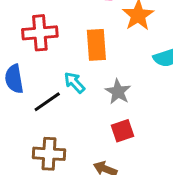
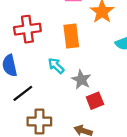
gray star: (118, 92) -> (81, 80), moved
black line: (47, 102) -> (23, 93), moved

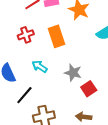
red cross: (27, 29) -> (26, 35), moved, size x0.7
cyan arrow: (56, 66) -> (40, 66), moved

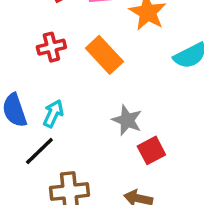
orange rectangle: (56, 36) -> (104, 55), turned -30
cyan arrow: (40, 66) -> (53, 114), moved, turned 77

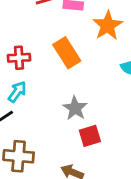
red cross: (51, 47) -> (19, 58), moved

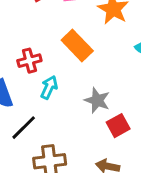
cyan arrow: (17, 92) -> (49, 87), moved

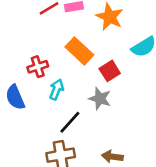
red square: (118, 126) -> (110, 71), moved
black line: (24, 128) -> (70, 122), moved

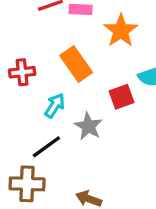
red square: (110, 71) -> (122, 97), moved
cyan arrow: (56, 90) -> (55, 106), moved

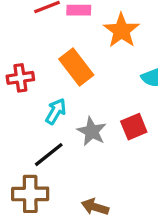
red square: (122, 97) -> (134, 127), moved

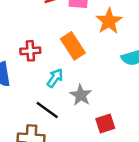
red square: (134, 127) -> (105, 124), moved
black line: (49, 155) -> (47, 110), turned 70

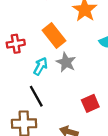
gray star: (81, 95) -> (66, 62), moved
black line: (47, 110) -> (36, 96), turned 30

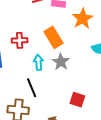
cyan arrow: (41, 66) -> (38, 62), turned -42
red square: (90, 103) -> (77, 100), turned 35

